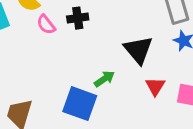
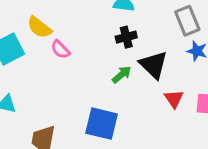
black cross: (78, 18) -> (126, 37), moved
green arrow: (104, 79) -> (122, 75), moved

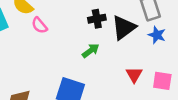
black triangle: (154, 65) -> (124, 28), moved, turned 36

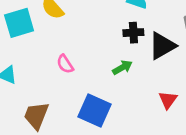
pink semicircle: (39, 25) -> (65, 64), moved

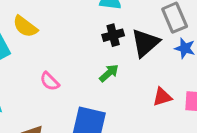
red triangle: (168, 100) -> (162, 97), turned 48

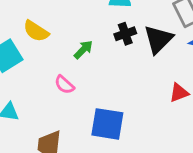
green arrow: (109, 73) -> (83, 50), moved

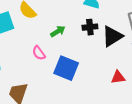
blue square: (107, 124) -> (66, 68), moved

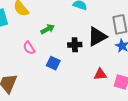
black cross: (90, 27) -> (75, 45), moved
blue square: (66, 68) -> (53, 63), size x0.6

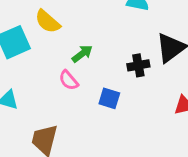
green arrow: (48, 29) -> (82, 54), moved

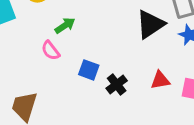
black cross: (138, 65) -> (117, 84), moved, turned -30

